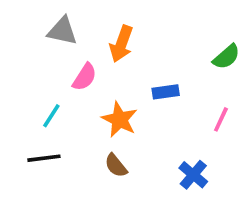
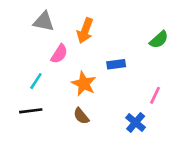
pink line: (221, 119) -> (155, 95), moved

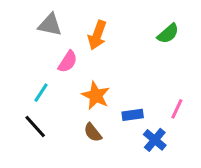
green semicircle: (159, 40) -> (168, 34), moved
blue rectangle: (116, 64) -> (133, 115), moved
black line: (31, 111) -> (35, 127), turned 55

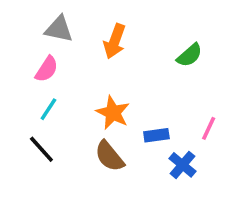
green semicircle: (168, 34) -> (189, 55), moved
pink semicircle: (68, 62) -> (47, 69), moved
brown semicircle: (93, 132) -> (109, 156), size x1.4

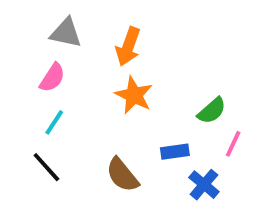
green semicircle: (189, 55) -> (212, 111), moved
orange star: (113, 113) -> (134, 95), moved

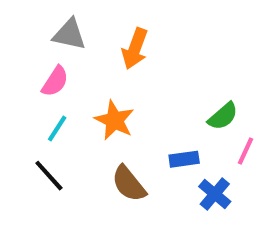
orange star: (134, 95) -> (114, 120), moved

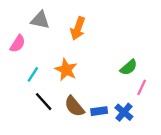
pink semicircle: (55, 81) -> (18, 44), moved
blue rectangle: (184, 159) -> (99, 111), moved
black line: (49, 176) -> (44, 102), moved

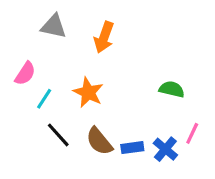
pink semicircle: (18, 44) -> (25, 74), moved
green semicircle: (129, 67) -> (172, 89), turned -126
pink line: (142, 87) -> (192, 133), moved

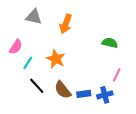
green semicircle: (172, 89) -> (110, 43), moved
pink line: (192, 133) -> (117, 75), moved
blue cross: (165, 149) -> (105, 95), turned 35

